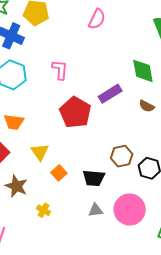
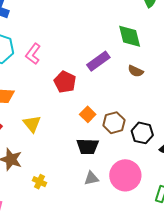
pink L-shape: (60, 70) -> (33, 54), moved, turned -145
red pentagon: (75, 112) -> (65, 82), size x0.7
orange square: (59, 173) -> (88, 114), moved

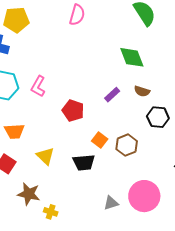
purple rectangle: (98, 61) -> (112, 95), moved, size x0.7
black hexagon: (142, 133) -> (158, 117), moved
black trapezoid: (88, 146) -> (84, 163), moved
yellow cross: (39, 182) -> (51, 212), moved

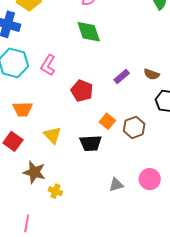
green diamond: (132, 57) -> (89, 32), moved
pink circle: (144, 196) -> (150, 179), size x0.7

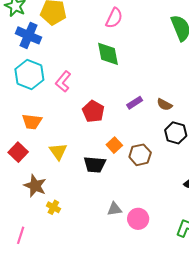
pink circle: (150, 179) -> (138, 219), moved

